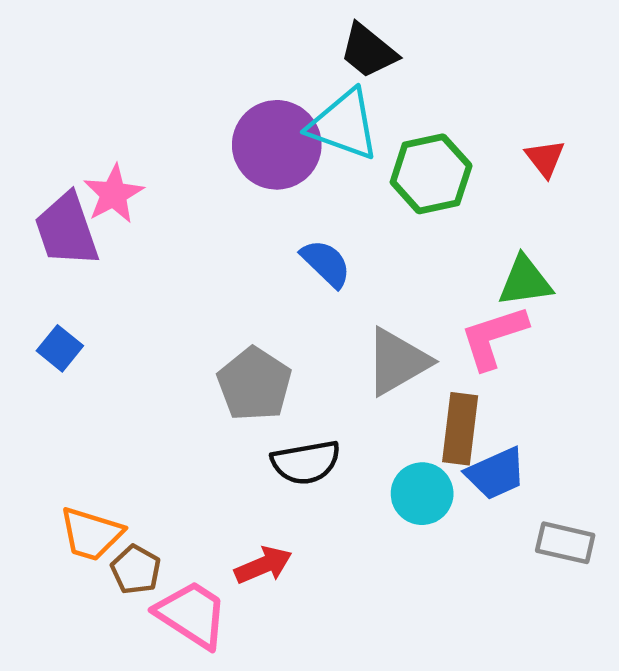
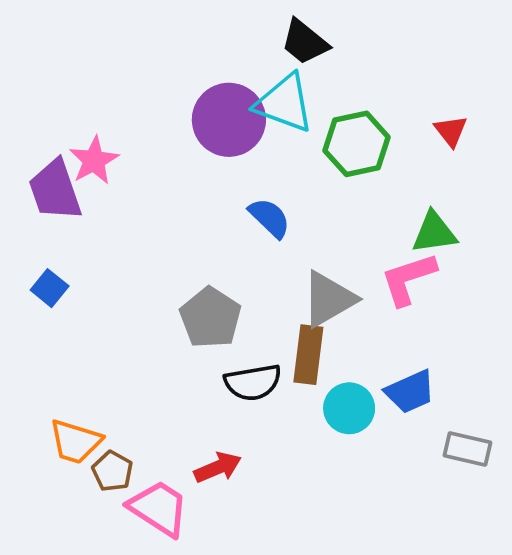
brown rectangle: (460, 429) -> (308, 355), moved

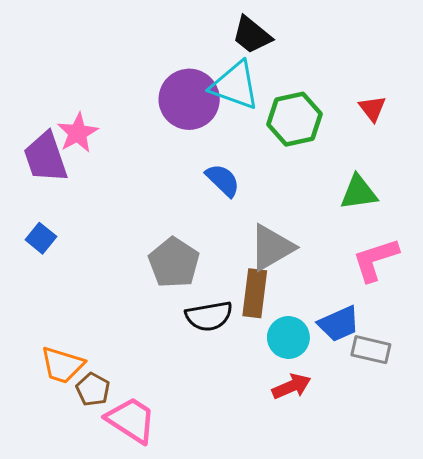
pink L-shape: (408, 279) -> (375, 260), moved
gray rectangle: (467, 449) -> (371, 350), moved
red arrow: (218, 467) -> (291, 386), moved

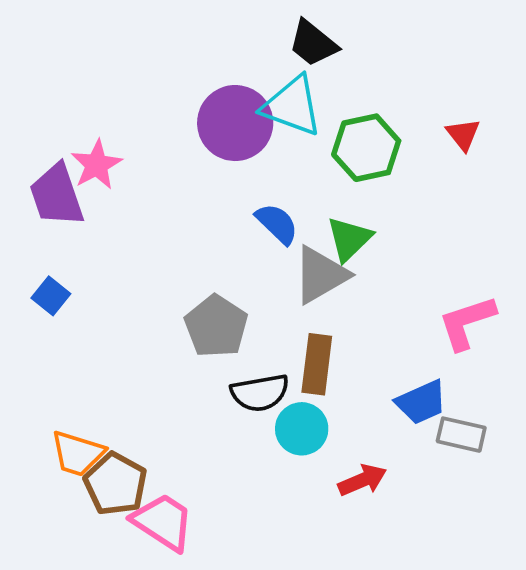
green triangle: (359, 192) -> (349, 239), moved, turned -36
gray triangle: (272, 247) -> (321, 275), moved
cyan circle: (288, 338) -> (302, 429), moved
brown pentagon: (93, 389) -> (116, 484), size x1.5

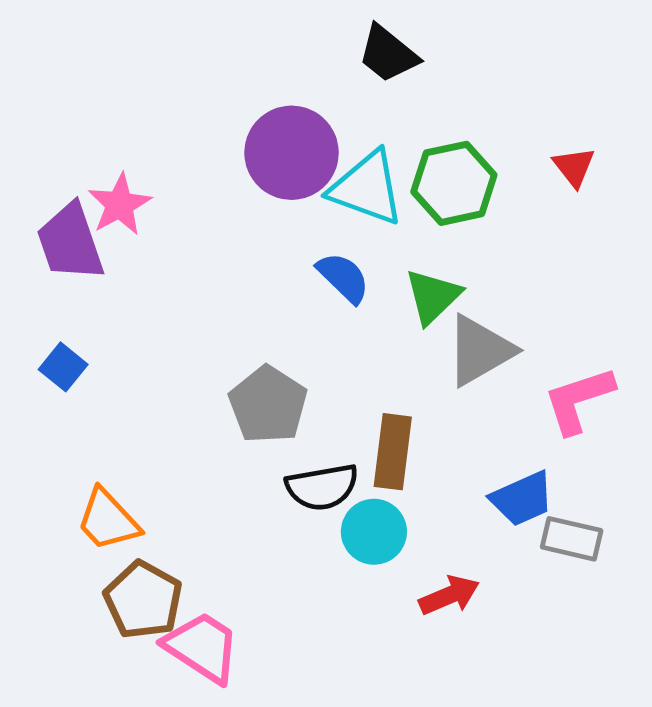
cyan triangle: (292, 106) -> (367, 188), moved
gray triangle: (321, 275) -> (480, 350), moved
orange trapezoid: (78, 454) -> (108, 520), moved, turned 30

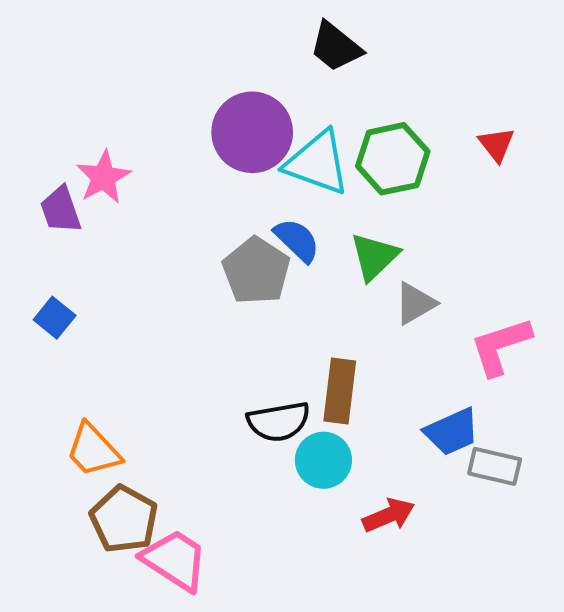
purple trapezoid: (70, 242) -> (61, 210), size x0.7
gray triangle: (480, 350) -> (415, 303), size x0.7
gray pentagon: (268, 405) -> (256, 271), moved

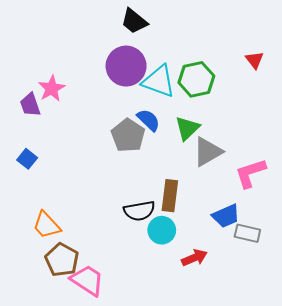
black trapezoid: (336, 47) -> (134, 21), moved
red triangle: (497, 145) -> (255, 60), moved
gray triangle: (415, 303) -> (208, 152), size x1.4

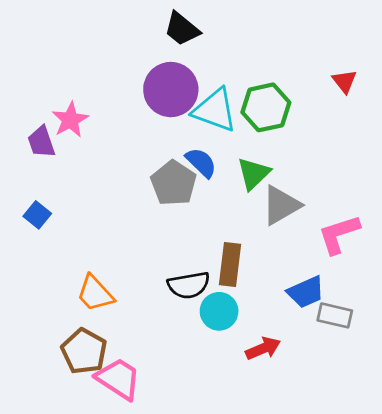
orange trapezoid: (47, 225) -> (95, 293), moved

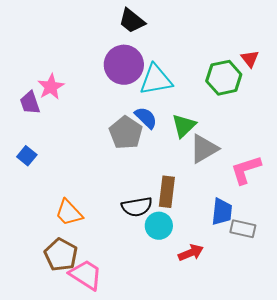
green hexagon: (266, 107) -> (224, 78), moved
cyan triangle: (215, 110) -> (156, 80), turned -30
blue trapezoid: (306, 292) -> (222, 212), turned -60

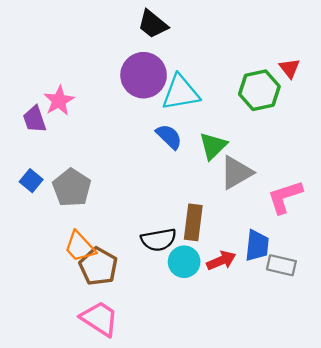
gray pentagon: (126, 133) -> (72, 188), moved
red arrow: (191, 253) -> (221, 261), moved
brown pentagon: (61, 255) -> (98, 266), moved

